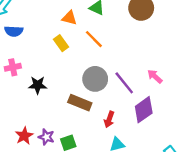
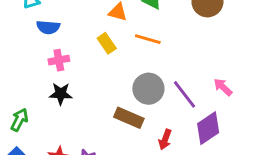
orange line: (94, 39) -> (148, 39), turned -30
pink cross: (13, 67) -> (59, 60), moved
black star: (38, 85) -> (61, 94), moved

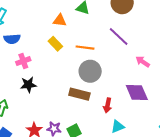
orange line: (148, 39) -> (85, 48), moved
purple line: (184, 94) -> (119, 36), moved
purple diamond: (208, 128) -> (137, 93), turned -70

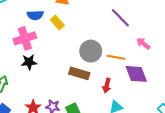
blue semicircle: (12, 39) -> (35, 15), moved
orange line: (85, 48) -> (116, 57), moved
pink cross: (23, 61) -> (25, 38), size x1.5

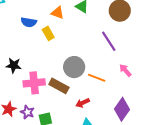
pink cross: (25, 38) -> (34, 83), moved
purple diamond: (136, 74) -> (122, 109), moved, turned 45
red arrow: (107, 86) -> (83, 103), turned 40

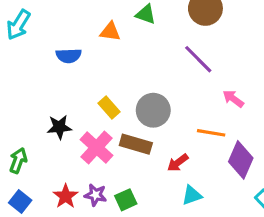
yellow rectangle: (48, 33) -> (109, 107), moved
orange line: (97, 78) -> (211, 133), moved
pink cross: (34, 83) -> (97, 148), turned -30

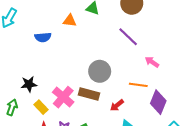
yellow rectangle: (109, 107) -> (41, 107), moved
black star: (59, 127) -> (29, 84), moved

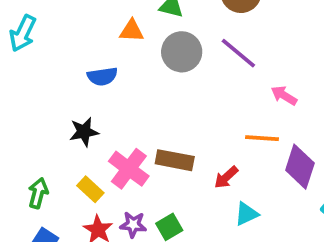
blue semicircle: (43, 37) -> (102, 76), moved
gray circle: (100, 71) -> (182, 52), moved
black star: (29, 84) -> (84, 132), moved

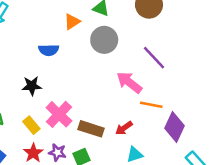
orange triangle: (132, 31) -> (72, 22), turned -42
purple line: (238, 53) -> (154, 58), moved
pink arrow: (284, 95) -> (129, 82), moved, size x1.5
brown rectangle: (175, 160) -> (91, 129), moved

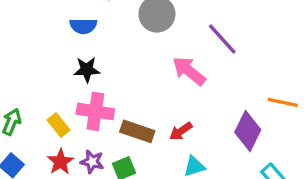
black star: (32, 86) -> (87, 70), moved
orange line: (151, 105) -> (283, 102), moved
pink cross: (59, 114) -> (95, 111), turned -36

